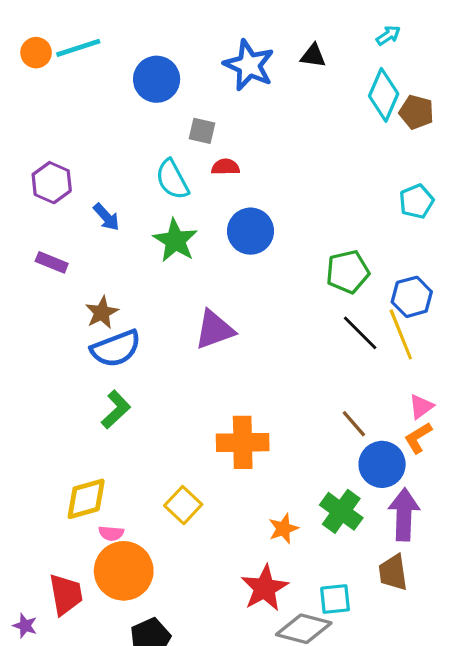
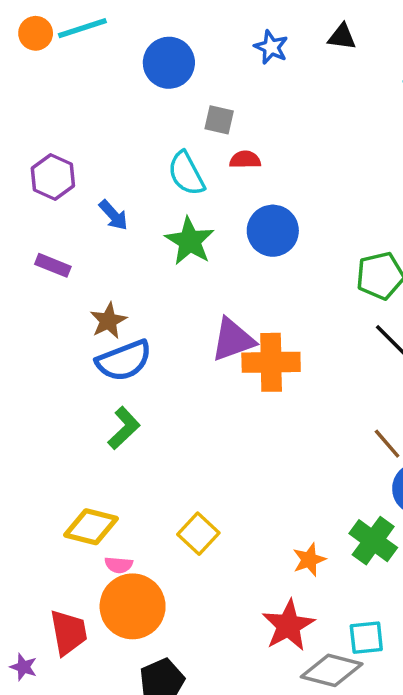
blue star: (249, 65) -> (271, 47), size x0.6
orange cross: (243, 442) -> (271, 362), moved
yellow diamond: (86, 499) -> (91, 527), turned 30

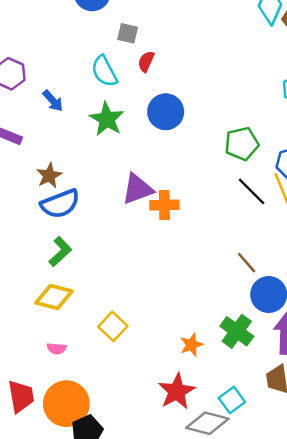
red semicircle: (245, 160) -> (146, 61), turned -65
orange cross: (271, 362) -> (164, 205), size x0.7
yellow diamond: (91, 527) -> (54, 297), moved
orange circle: (133, 606) -> (66, 404), moved
cyan square: (366, 638) -> (232, 400), turned -30

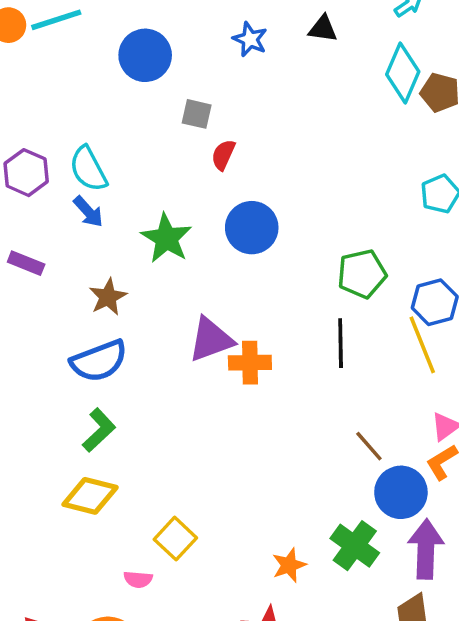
cyan semicircle: (104, 71) -> (88, 169), moved
brown star: (49, 176) -> (108, 297), moved
black line: (252, 191) -> (341, 343), moved, turned 44
pink semicircle: (57, 348) -> (138, 579), moved

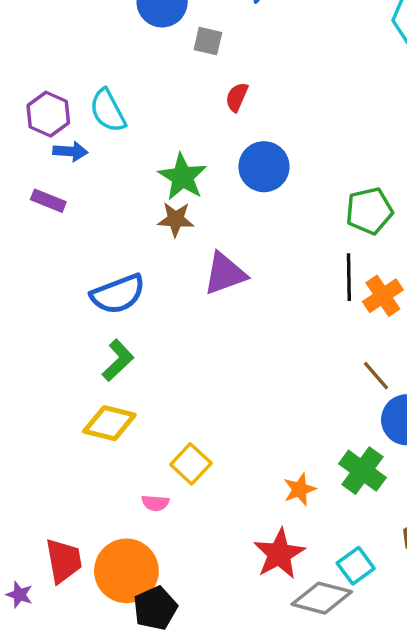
gray square: (197, 114) -> (208, 41), moved
blue arrow: (88, 212) -> (70, 151), moved, turned -44
brown star: (108, 297) -> (176, 219), moved, turned 30
orange cross: (250, 363) -> (383, 296), moved, turned -33

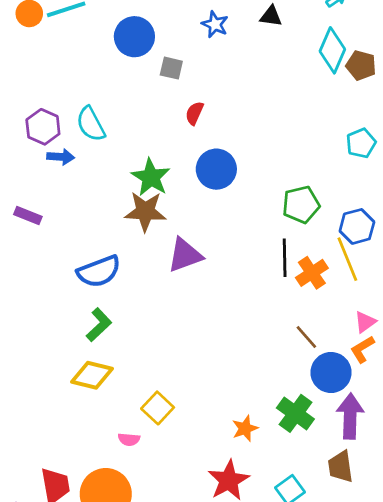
purple rectangle: (48, 201) -> (28, 216), moved
brown star: (176, 219) -> (145, 211), size x1.4

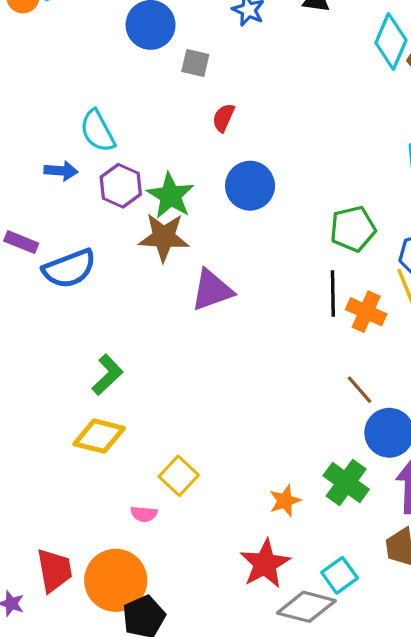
purple hexagon: (43, 127) -> (121, 186), moved
blue semicircle: (99, 271) -> (69, 269), moved
orange cross: (312, 273) -> (366, 312), turned -32

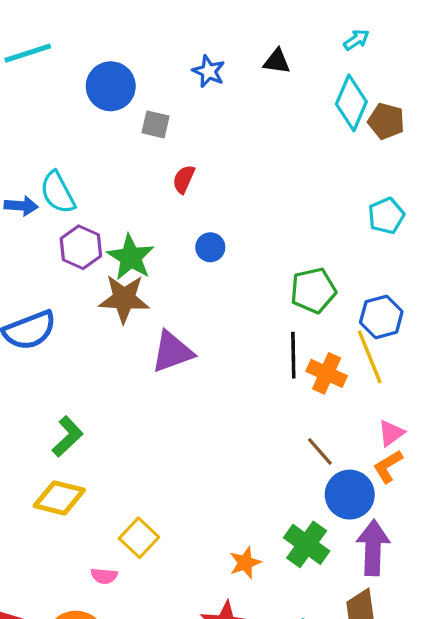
blue arrow: (61, 171) -> (21, 206), moved
blue circle: (250, 186) -> (210, 247), size x0.6

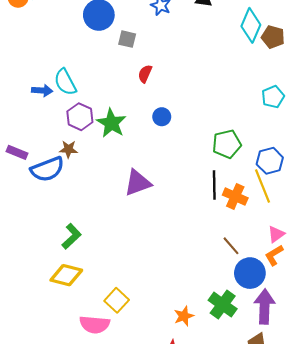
brown star: (124, 299) -> (68, 149), moved, size x0.6
pink semicircle: (104, 576) -> (95, 324), size x1.8

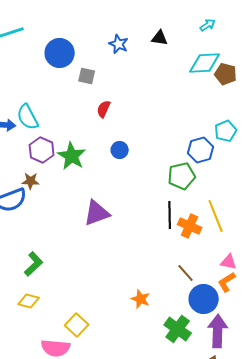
cyan diamond: (251, 25) -> (205, 63), turned 64
blue hexagon: (270, 161) -> (201, 150), moved
pink triangle: (276, 234) -> (229, 262), turned 48
yellow diamond: (66, 275) -> (29, 301), size x0.7
orange star: (184, 316) -> (141, 299), moved, turned -30

